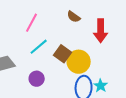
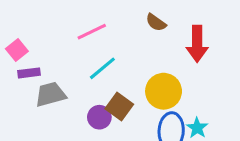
pink line: (32, 23) -> (92, 32), turned 36
brown square: (63, 54) -> (119, 107), moved

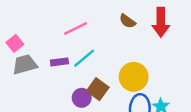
red arrow: (197, 44) -> (161, 22), moved
purple rectangle: (29, 73) -> (59, 62), moved
gray trapezoid: (50, 94) -> (25, 64), moved

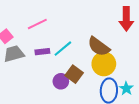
brown semicircle: (127, 21) -> (99, 47), moved, size x1.6
pink line: (75, 29) -> (37, 24), moved

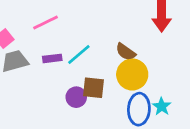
brown semicircle: (99, 47) -> (126, 52), size x0.7
brown square: (74, 74) -> (94, 88), turned -30

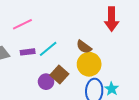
brown square: (94, 88) -> (59, 74), turned 36

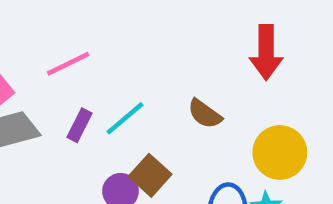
purple rectangle: (28, 52) -> (79, 125), turned -56
yellow circle: (89, 64) -> (280, 153), moved

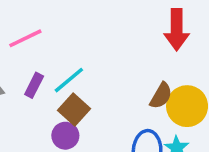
brown semicircle: (205, 114) -> (161, 96), moved, turned -96
brown square: (150, 175) -> (74, 110), moved

